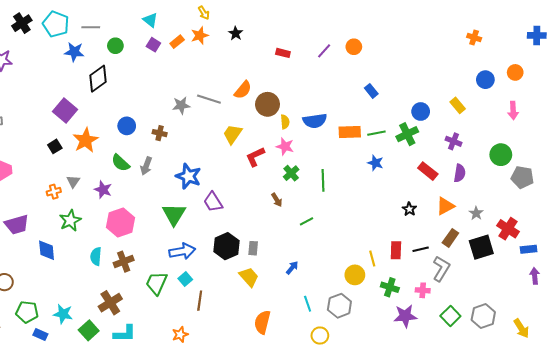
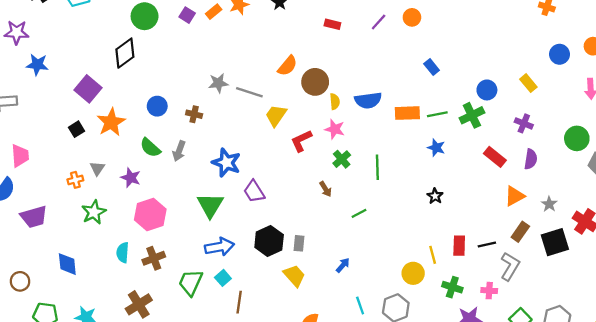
green circle: (115, 46) -> (145, 16), size x1.5
blue star: (74, 52) -> (37, 65), moved
gray line: (209, 99) -> (249, 92), moved
black star: (409, 209) -> (435, 196), moved
blue diamond: (47, 250) -> (67, 264), moved

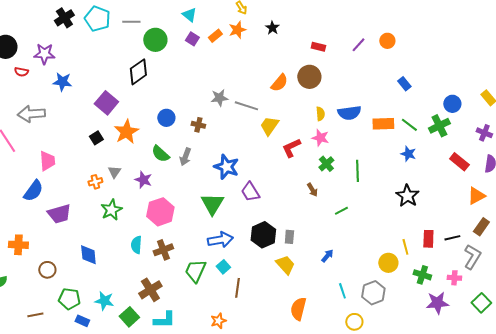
brown circle: (315, 82) -> (309, 77), moved
green line: (437, 114) -> (409, 125), turned 48
black star: (435, 196) -> (407, 196), size x1.6

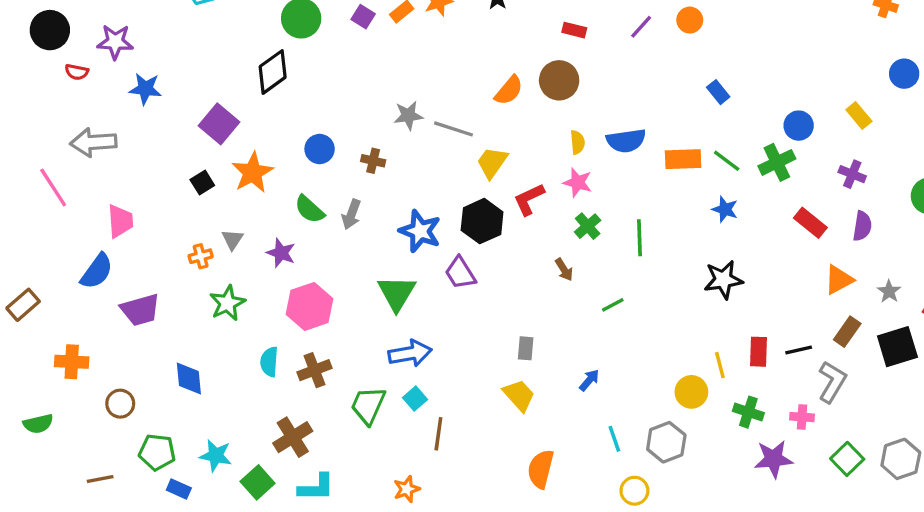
black star: (407, 196) -> (723, 280), turned 30
black hexagon: (263, 235) -> (482, 221), moved

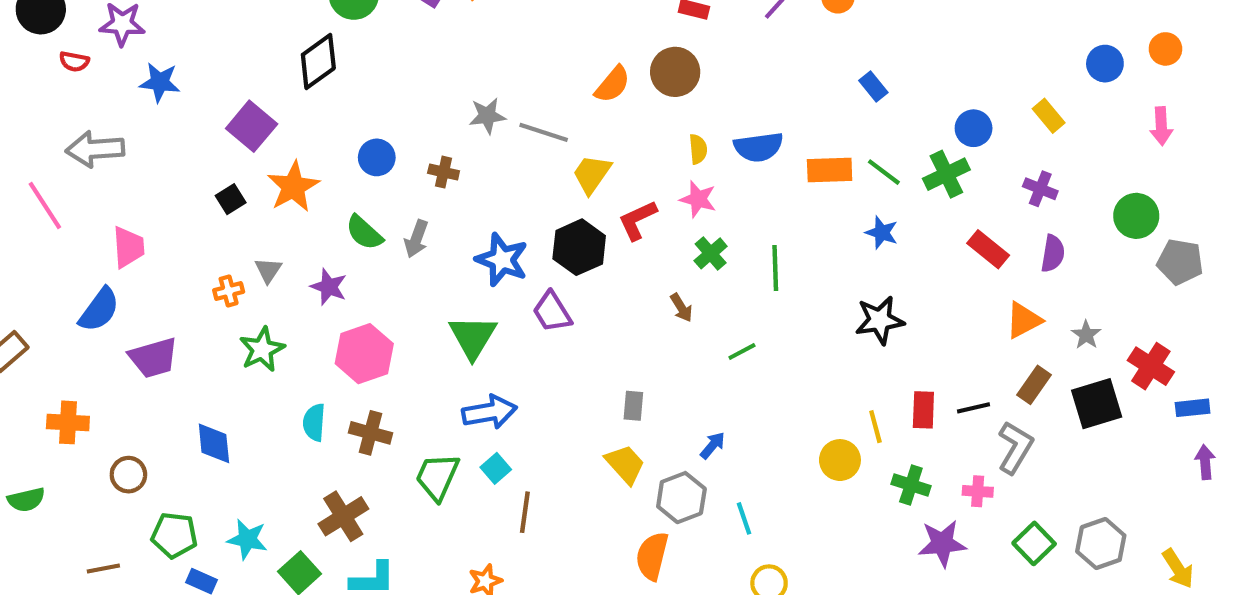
brown cross: (315, 370) -> (370, 433), turned 36
gray hexagon: (666, 442) -> (681, 498), moved

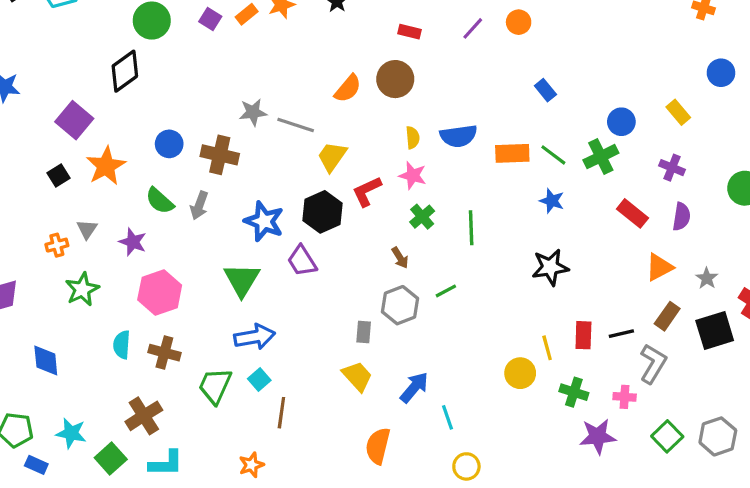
brown cross: (444, 172) -> (220, 155), size x1.6
blue arrow: (713, 445) -> (414, 387), moved, size x1.5
gray hexagon: (681, 498) -> (400, 305), moved

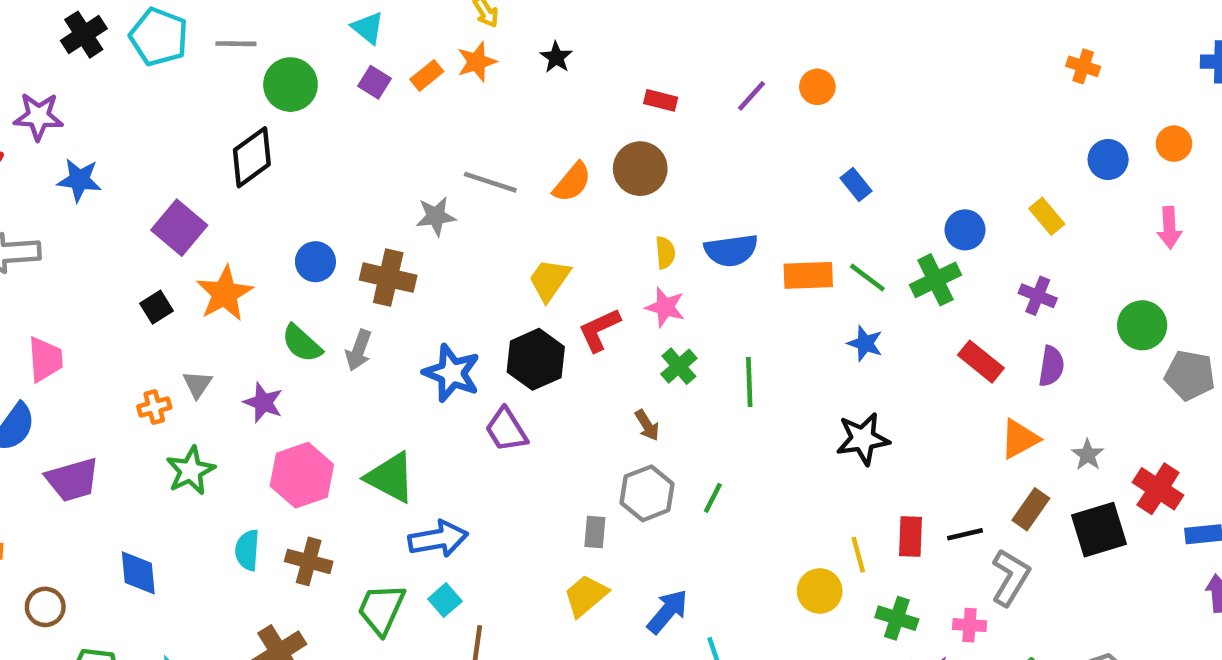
gray line: (296, 125) -> (490, 182), moved
green triangle: (242, 280) -> (390, 477), moved, turned -33
green line: (446, 291) -> (713, 498), moved, turned -35
yellow trapezoid: (357, 376) -> (586, 596), turned -88

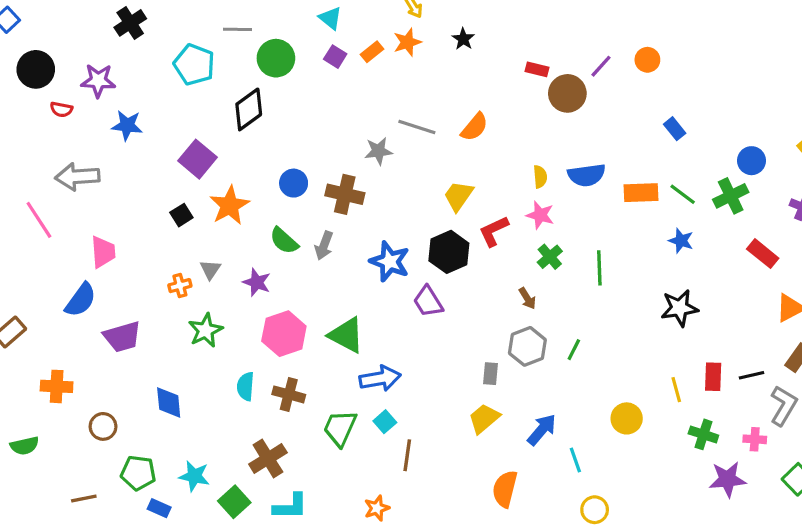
cyan pentagon: (159, 37) -> (194, 65), moved
brown circle: (640, 169) -> (567, 93), moved
yellow circle: (820, 591) -> (627, 418), moved

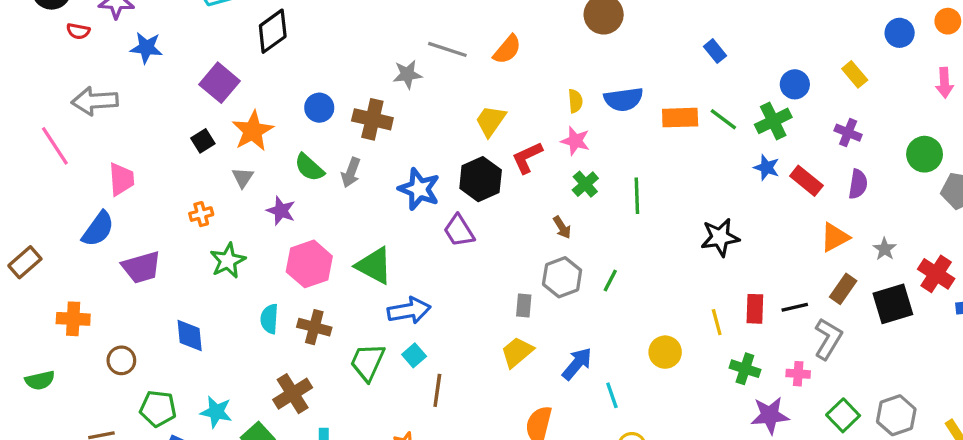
blue star: (681, 241) -> (767, 168), moved
gray triangle: (210, 270) -> (243, 177), moved

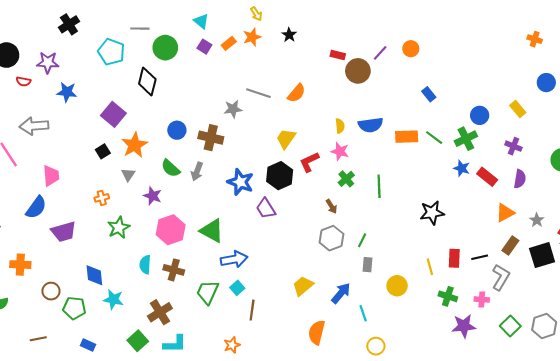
black diamond: (273, 31) -> (147, 81), turned -40
gray rectangle: (524, 306) -> (367, 265), moved
green pentagon: (158, 409) -> (74, 308), moved
cyan star: (216, 412) -> (113, 300), moved

